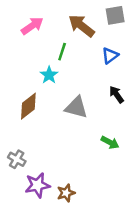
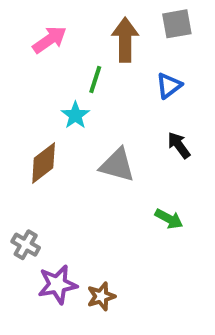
brown arrow: (81, 26) -> (125, 40), turned 52

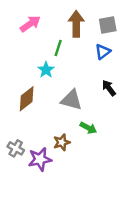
gray square: (177, 24) -> (108, 25), moved
green arrow: (169, 219) -> (88, 128), moved
purple star: (57, 284) -> (40, 159), moved
brown star: (101, 296) -> (62, 142), moved

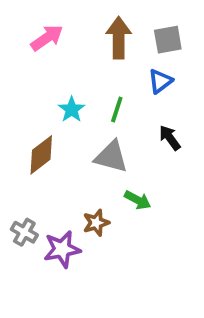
green line: (58, 48) -> (117, 109), moved

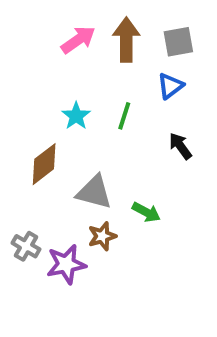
pink arrow: (47, 38) -> (78, 40), moved
gray triangle: (111, 157) -> (94, 192), moved

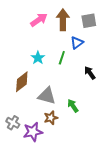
blue triangle: (170, 86) -> (77, 43), moved
green arrow: (146, 212) -> (73, 106), turned -152

